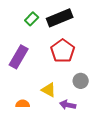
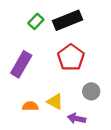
orange semicircle: (23, 104) -> (30, 106), moved

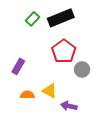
purple rectangle: (21, 64) -> (18, 66), moved, size x0.7
gray circle: (91, 91) -> (82, 70), moved

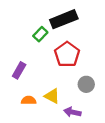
green rectangle: (32, 19) -> (40, 34), moved
gray circle: (82, 70) -> (86, 84), moved

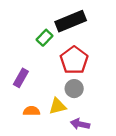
gray circle: (86, 84) -> (74, 89), moved
yellow triangle: (52, 96) -> (58, 106), turned -42

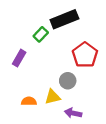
red pentagon: (74, 60) -> (85, 55), moved
purple rectangle: (21, 78) -> (19, 58), moved

